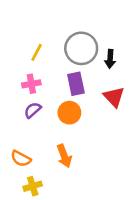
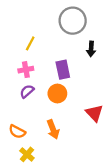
gray circle: (81, 48) -> (73, 21), moved
red triangle: (114, 97) -> (94, 113), moved
yellow cross: (33, 186) -> (27, 154), turned -32

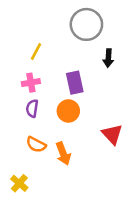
purple semicircle: (27, 91) -> (32, 108), turned -40
orange semicircle: (17, 132) -> (36, 145), moved
yellow cross: (27, 154) -> (19, 183), moved

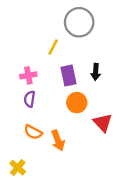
yellow line: (36, 52) -> (53, 47), moved
black arrow: (108, 58) -> (96, 72), moved
orange circle: (68, 111) -> (77, 103), moved

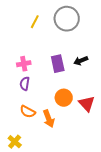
yellow line: (53, 47) -> (35, 22), moved
black arrow: (96, 72) -> (81, 61), turned 64
orange circle: (77, 103) -> (64, 98), moved

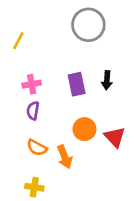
yellow line: (35, 22) -> (18, 41), moved
black arrow: (81, 61) -> (107, 80), turned -64
yellow cross: (15, 142) -> (34, 187), moved, turned -32

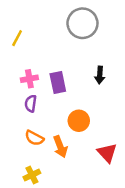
purple rectangle: (77, 84) -> (58, 82), moved
red triangle: (115, 137) -> (107, 153), moved
yellow cross: (34, 187) -> (32, 175), turned -35

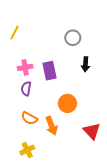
gray circle: (82, 23) -> (73, 38), moved, size x0.6

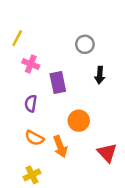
pink cross: (25, 67) -> (31, 64), moved, turned 32

